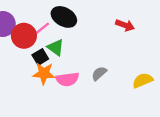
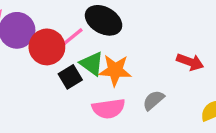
red arrow: (125, 25) -> (190, 62), moved
orange star: (44, 73) -> (115, 70), moved

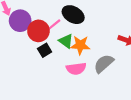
black square: (70, 77) -> (45, 50), moved
gray semicircle: (153, 100) -> (104, 64), size x1.5

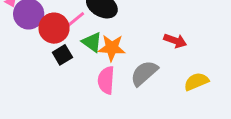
pink semicircle: (76, 69) -> (106, 80), turned 102

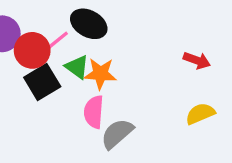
red arrow: (175, 41) -> (197, 60), moved
black square: (62, 55) -> (42, 82), size x1.5
gray semicircle: (144, 73) -> (117, 134), moved

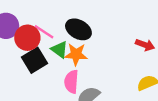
black ellipse: (89, 24) -> (78, 29), moved
pink line: (55, 42) -> (44, 32), turned 72

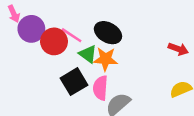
black square: (35, 60) -> (74, 82), moved

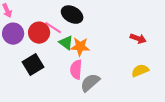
purple circle: (31, 29) -> (13, 34), moved
black ellipse: (108, 33) -> (72, 15), moved
black square: (74, 82) -> (33, 65), moved

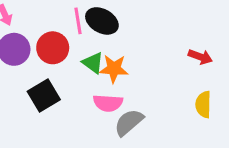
pink line: (53, 28) -> (78, 21), moved, turned 48
pink semicircle: (76, 70) -> (108, 103), turned -90
yellow semicircle: (140, 71) -> (203, 105), turned -66

